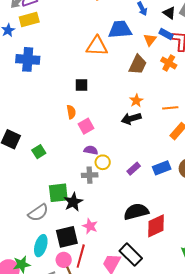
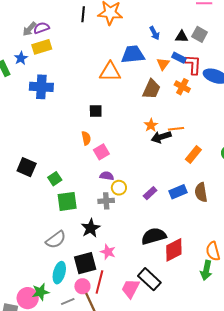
black triangle: (169, 13) -> (182, 37), turned -32
orange line: (170, 108) -> (176, 129), moved
black arrow: (131, 119) -> (161, 137), moved
green square: (58, 193) -> (67, 201), moved

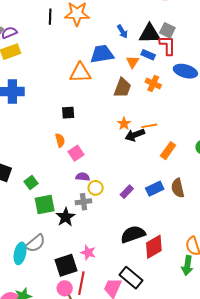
black triangle: (182, 37) -> (150, 34), size x1.6
red L-shape: (193, 64) -> (168, 45), moved
black star: (91, 228) -> (66, 217), moved
cyan ellipse: (59, 273) -> (20, 253), moved

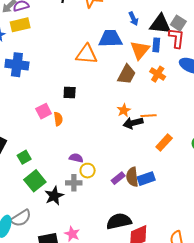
blue rectangle: (148, 55) -> (156, 45), turned 64
orange triangle: (133, 62) -> (140, 50), size x1.5
pink square: (76, 153) -> (44, 111), moved
brown semicircle: (178, 188) -> (132, 177), moved
green square: (45, 205) -> (35, 181), turned -35

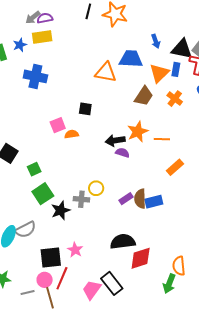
orange star: (124, 110) -> (138, 132), size x1.5
orange semicircle: (58, 119) -> (72, 134), turned -96
black arrow: (133, 123) -> (115, 140), moved
purple semicircle: (76, 158) -> (122, 153), moved

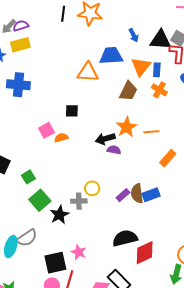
blue rectangle: (176, 69) -> (157, 70), moved

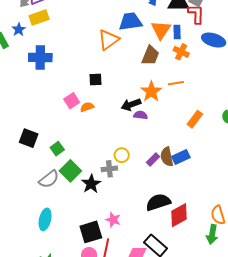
orange triangle: (88, 72) -> (108, 40), turned -35
orange line: (151, 132) -> (176, 83), moved
gray semicircle: (27, 238) -> (49, 179), moved

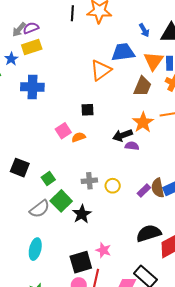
gray cross: (109, 169) -> (89, 181), moved

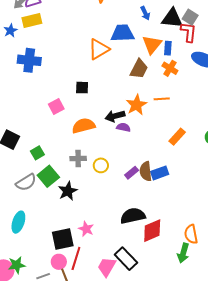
orange semicircle: (79, 137) -> (84, 126), moved, size x1.6

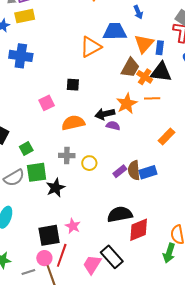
black triangle: (172, 18) -> (161, 72), moved
orange cross: (170, 68) -> (145, 77), moved
green square: (48, 176) -> (37, 172), turned 30

